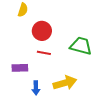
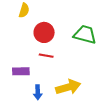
green trapezoid: (81, 46) -> (85, 35), moved

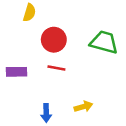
purple rectangle: (21, 71) -> (17, 72), moved
yellow arrow: (68, 87) -> (83, 107), size x0.6

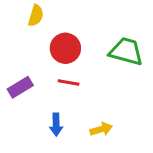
purple rectangle: (17, 72) -> (20, 87), turned -30
blue arrow: (46, 113) -> (56, 125), moved

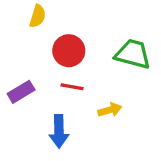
blue arrow: (56, 125) -> (59, 131), size x1.4
yellow arrow: (101, 129) -> (110, 110), moved

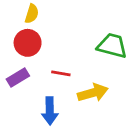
red circle: (69, 51) -> (28, 43), moved
yellow arrow: (110, 110) -> (93, 93), size x1.5

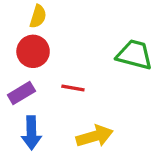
yellow arrow: (93, 93) -> (95, 136), moved
blue arrow: (50, 111) -> (31, 133), moved

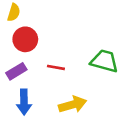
yellow semicircle: (38, 16) -> (14, 12), moved
green trapezoid: (135, 55) -> (105, 61), moved

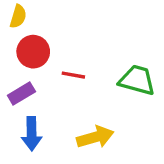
red line: (56, 67) -> (73, 75), moved

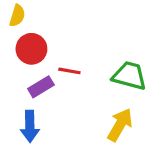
purple rectangle: (21, 94) -> (41, 87), moved
yellow arrow: (95, 137) -> (120, 125), moved, turned -44

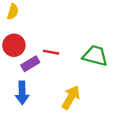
red circle: (31, 49) -> (14, 45), moved
yellow arrow: (120, 125) -> (71, 97), moved

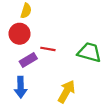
yellow semicircle: (13, 12) -> (26, 11), moved
red circle: (14, 45) -> (20, 34), moved

